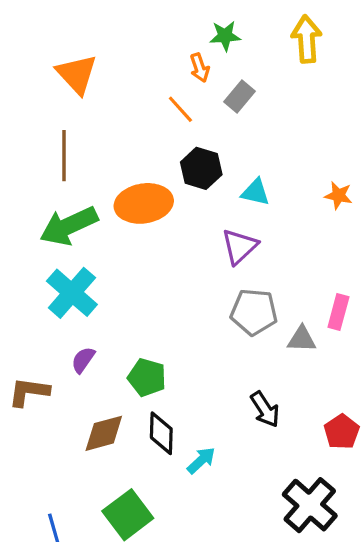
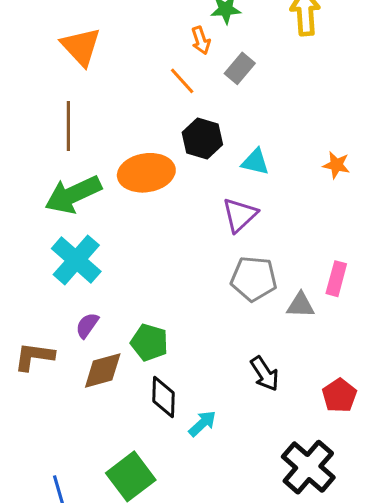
brown diamond: (104, 433) -> (103, 371), moved

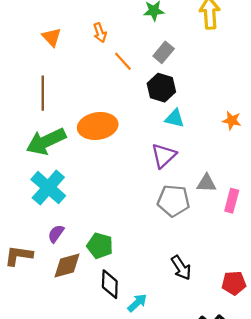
orange arrow: (201, 40) -> (100, 33), moved
orange triangle: (81, 47) -> (52, 37), size x0.7
black hexagon: (202, 139) -> (161, 88), moved
gray triangle: (300, 305) -> (206, 183), moved
red pentagon: (339, 395) -> (234, 283), turned 30

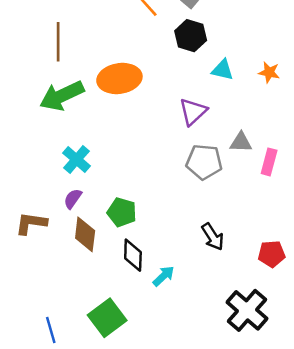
cyan triangle: (175, 118) -> (222, 70), moved
cyan cross: (48, 188) -> (76, 159), moved, size x0.7
brown diamond: (67, 266) -> (85, 234), turned -68

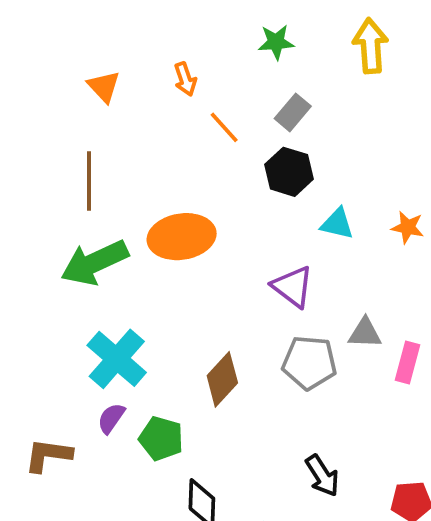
purple triangle: (193, 112) -> (293, 287), turned -40
cyan cross: (76, 159) -> (117, 359), size x1.4
green pentagon: (122, 212) -> (161, 439), moved
brown diamond: (85, 234) -> (222, 379), moved, turned 36

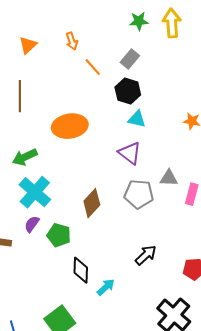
green star: (276, 42) -> (139, 21), moved
orange triangle: (104, 87) -> (28, 45), turned 30
cyan triangle: (337, 224) -> (137, 119), moved
green arrow: (94, 263) -> (25, 157), moved, size x0.7
black arrow: (322, 476) -> (146, 255), turned -100

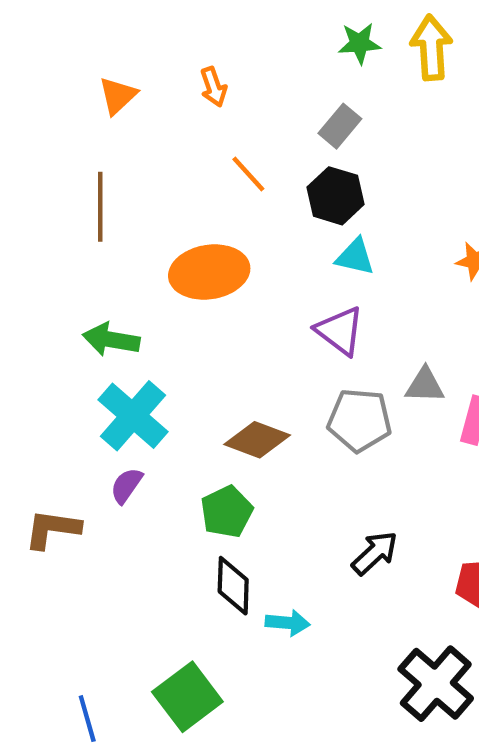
orange line: (93, 67) -> (248, 174), moved
green arrow: (25, 157) -> (111, 340), turned 35
brown diamond: (92, 203) -> (257, 440), turned 68
green pentagon: (59, 235) -> (227, 512), moved, turned 30
cyan arrow: (106, 287) -> (288, 623), turned 48

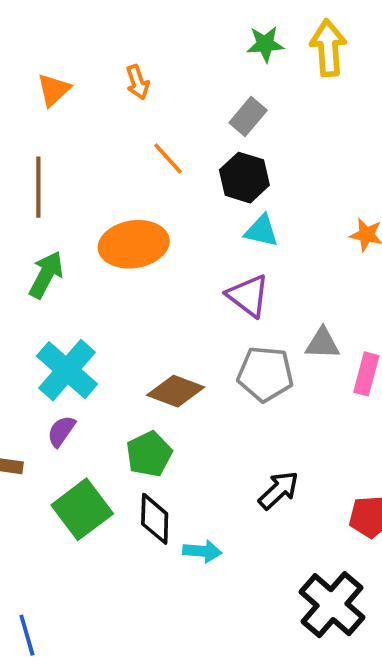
green arrow: (111, 340) -> (46, 275), moved, turned 108
green square: (187, 697) -> (82, 509), moved

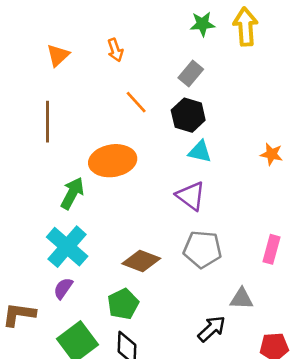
green arrow: (46, 275) -> (72, 193), moved
gray triangle: (322, 343) -> (242, 299), moved

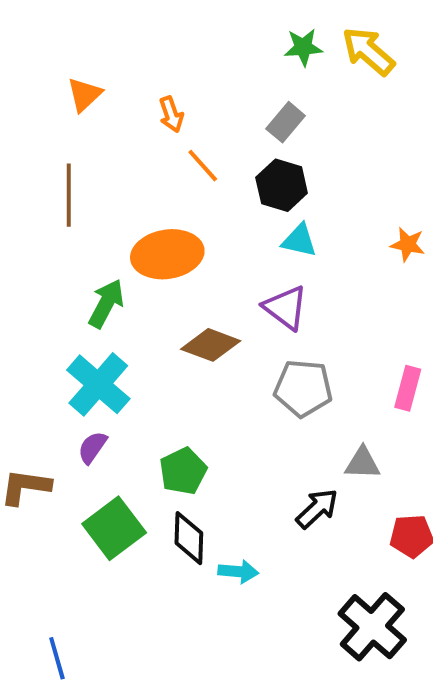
yellow arrow: (245, 27) -> (368, 51), turned -45
orange arrow: (115, 50) -> (171, 114), moved
brown diamond: (141, 261) -> (211, 345), moved

